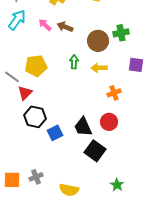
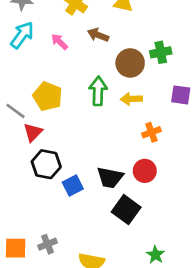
brown arrow: (65, 27) -> (98, 35), moved
green arrow: (74, 62) -> (98, 91), size x1.5
yellow pentagon: (36, 66) -> (48, 96), turned 30
black trapezoid: (83, 127) -> (110, 178), turned -55

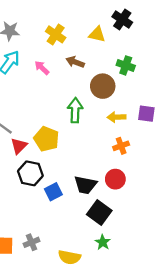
green cross: (161, 52) -> (126, 65), moved, turned 30
yellow pentagon: (48, 96) -> (46, 139), moved
yellow arrow: (131, 99) -> (116, 117), moved
green star: (155, 255) -> (103, 242), moved

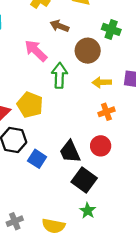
pink arrow: (42, 68) -> (36, 51), moved, size x1.5
black trapezoid: (85, 185) -> (70, 152), turned 55
blue square: (53, 192) -> (37, 159), turned -30
gray cross: (32, 242) -> (15, 221), moved

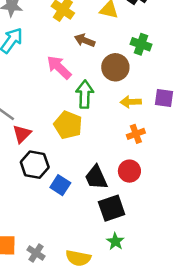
yellow pentagon: (30, 105) -> (68, 125), moved
black square: (84, 180) -> (112, 208), turned 35
gray cross: (15, 221) -> (36, 253), turned -35

